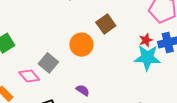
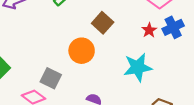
cyan star: (147, 58) -> (138, 67), moved

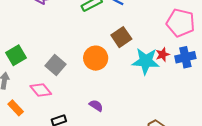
cyan star: (138, 67) -> (146, 61), moved
gray square: (51, 78) -> (55, 65), moved

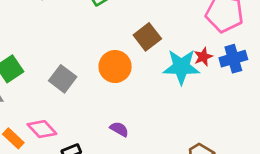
pink diamond: (41, 90) -> (42, 129), moved

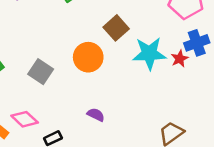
red star: (203, 57) -> (180, 59), moved

